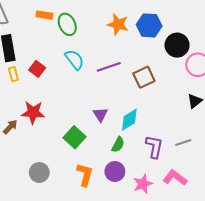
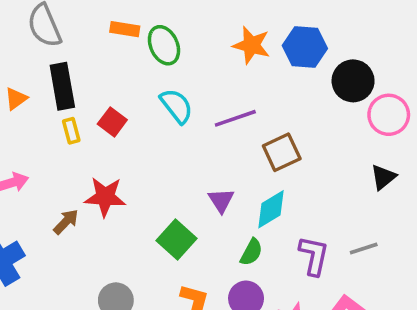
brown square: (144, 77) -> (282, 152), moved

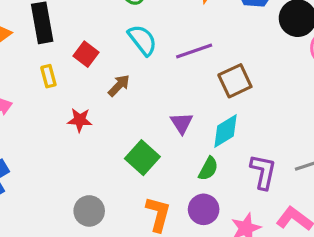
yellow rectangle: (71, 131) -> (48, 76), moved
red star: (105, 197) -> (80, 120), size x0.7
brown arrow: (66, 222) -> (119, 86), moved

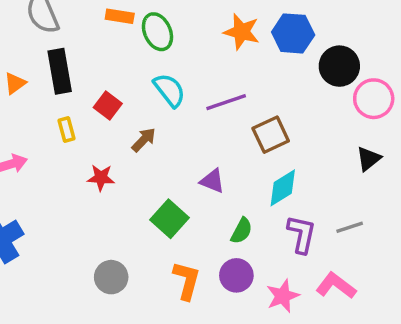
purple triangle: (182, 123) -> (212, 181), turned -35
cyan diamond: (226, 131) -> (283, 188), moved

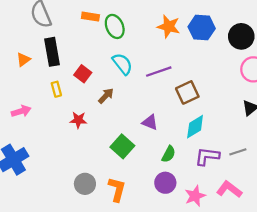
black circle: (339, 66) -> (241, 36), moved
purple L-shape: (302, 234) -> (207, 156), turned -95
orange L-shape: (187, 281) -> (117, 189), moved

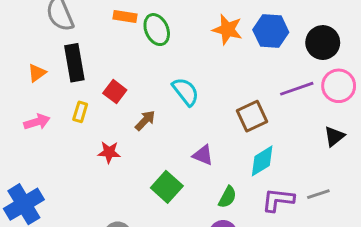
cyan semicircle: (122, 64) -> (186, 92), moved
purple line: (159, 72) -> (297, 89), moved
yellow rectangle: (56, 89) -> (80, 112), turned 32
pink arrow: (21, 111) -> (37, 122), moved

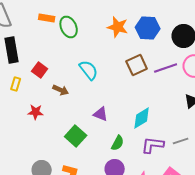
brown square: (252, 116) -> (137, 65), moved
brown arrow: (145, 120) -> (61, 90), turned 70

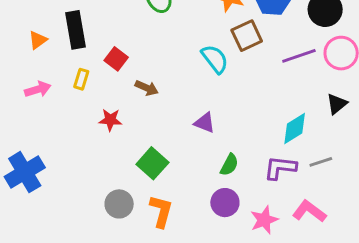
brown square: (137, 65) -> (247, 36), moved
cyan semicircle: (89, 70) -> (215, 59), moved
cyan diamond: (142, 118) -> (295, 129), moved
green square: (76, 136) -> (152, 163), moved

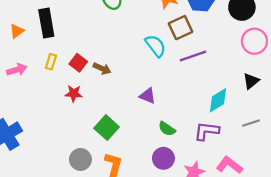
purple line: (299, 56) -> (193, 56), moved
red square: (116, 59) -> (78, 63), moved
gray line: (321, 162) -> (251, 123), moved
green semicircle: (229, 165) -> (167, 129), turned 96

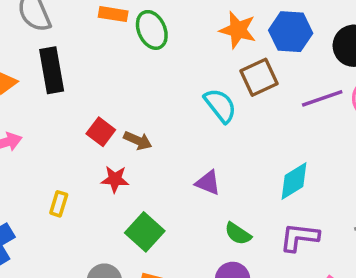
purple line: (193, 56) -> (322, 98), moved
yellow rectangle: (51, 62) -> (59, 204), moved
red star: (74, 94) -> (115, 179), moved
cyan diamond: (218, 100) -> (294, 181), moved

